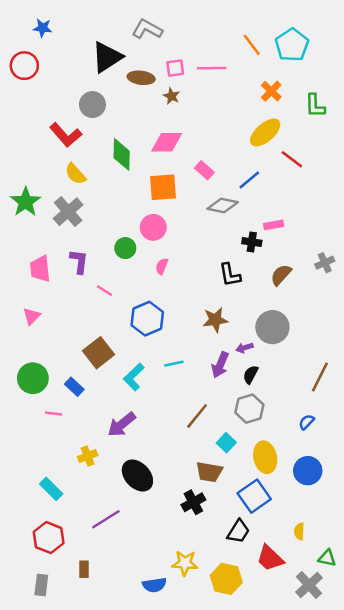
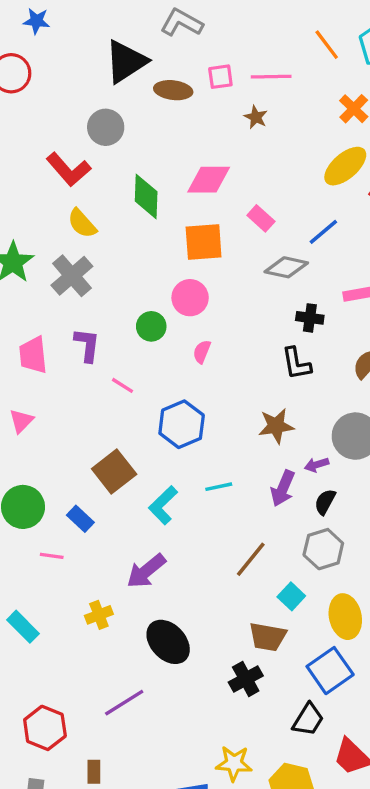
brown star: (172, 96) -> (256, 117), moved
black cross: (252, 242) -> (310, 318), moved
cyan rectangle: (51, 489) -> (23, 627), moved

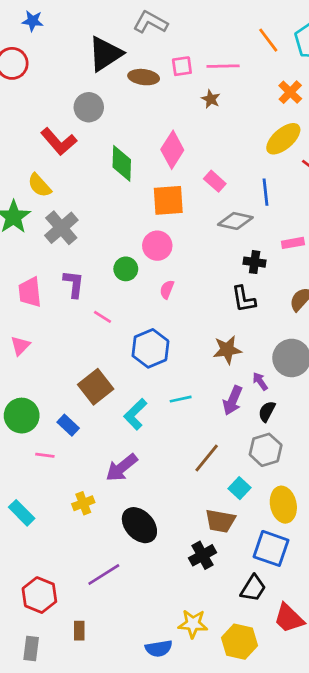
pink diamond: (209, 180) -> (172, 150), turned -57
yellow semicircle: (82, 223) -> (39, 185), moved
blue line: (323, 232) -> (266, 192), turned -56
purple arrow: (317, 465) -> (260, 381), turned 72
blue square: (330, 671) -> (271, 548), turned -36

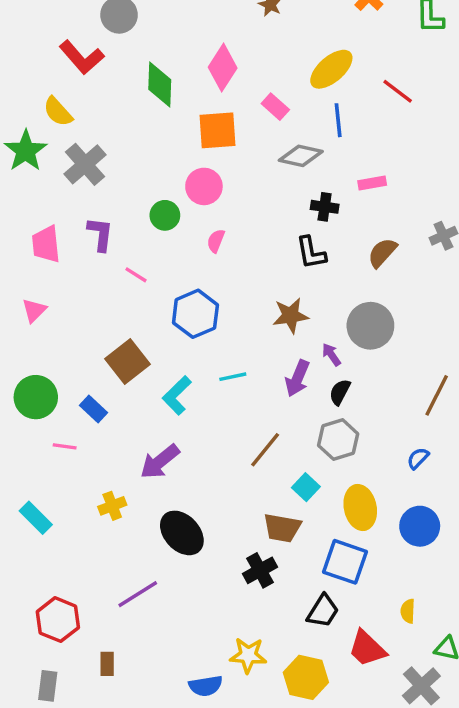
yellow ellipse: (283, 139) -> (331, 69), moved

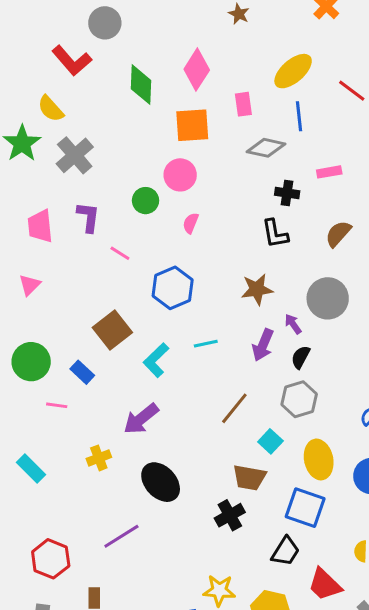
pink rectangle: (275, 107) -> (243, 104), turned 40

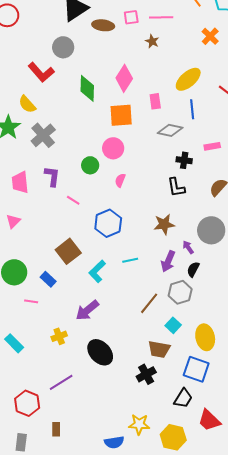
gray hexagon: (299, 399) -> (180, 292), moved
purple line: (121, 536) -> (61, 382), moved

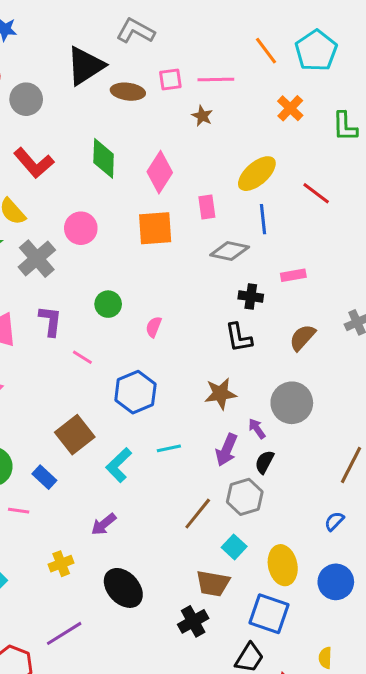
gray circle: (63, 47) -> (26, 99), moved
green diamond: (87, 88) -> (104, 158), moved
pink circle: (113, 148) -> (81, 228), moved
purple arrow: (87, 310) -> (104, 524), size x0.7

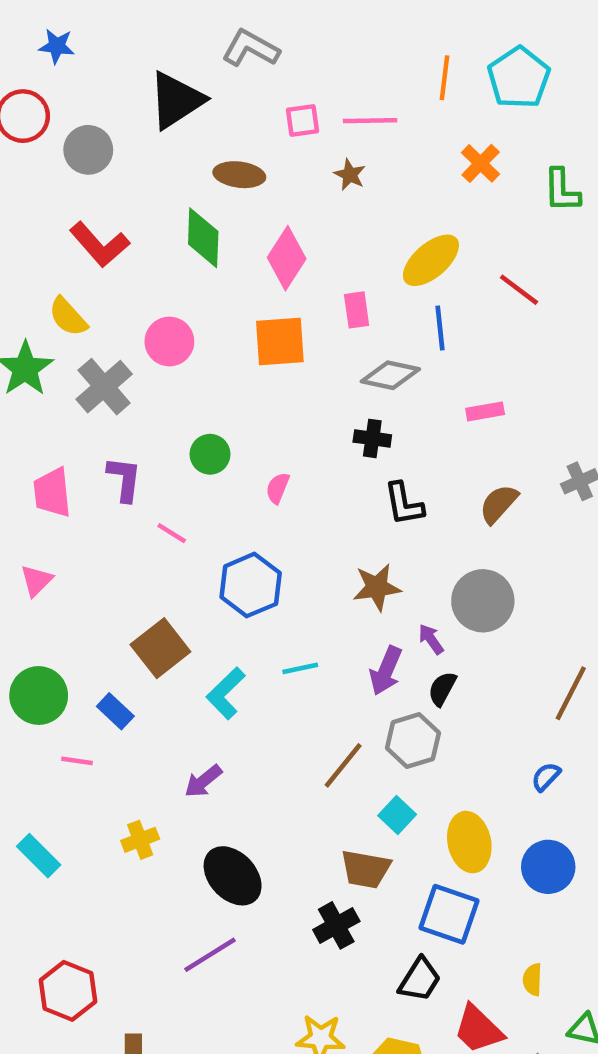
orange line: (266, 51) -> (444, 78), turned 44
brown ellipse: (128, 92) -> (239, 175), moved
black cross: (251, 297) -> (372, 438), moved
purple line: (64, 633) -> (210, 955), moved

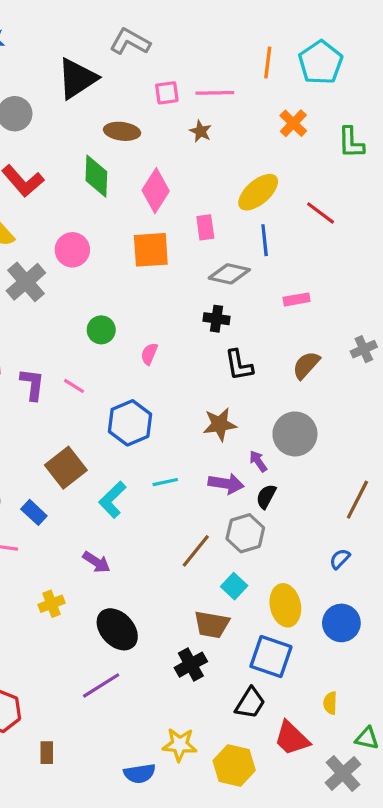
purple L-shape: (124, 479) -> (32, 384), moved
purple arrow: (386, 671) -> (226, 484), turned -104
purple arrow: (203, 781) -> (96, 562), turned -108

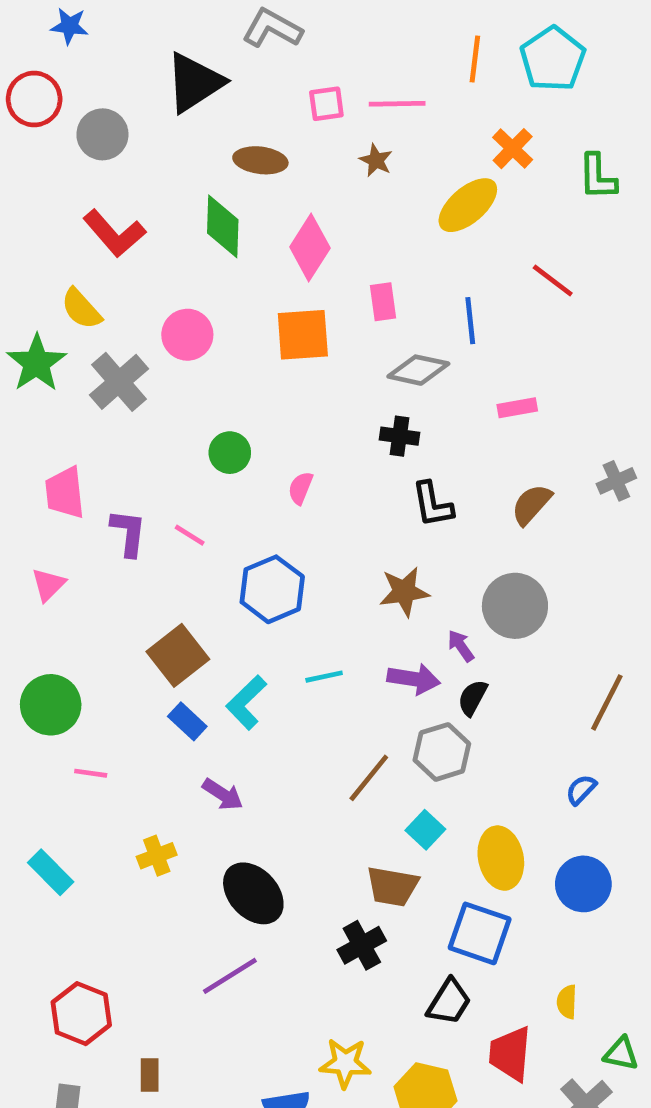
yellow ellipse: (258, 192) -> (468, 205), moved
blue rectangle: (34, 512) -> (187, 721), moved
red trapezoid: (292, 738) -> (510, 1054), turned 51

